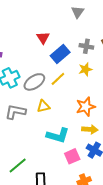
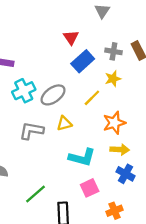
red triangle: (43, 38) -> (71, 37), moved
yellow line: (58, 79) -> (92, 98), moved
pink square: (72, 156) -> (90, 188), moved

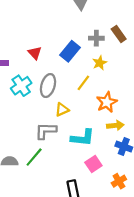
red triangle: (71, 37) -> (35, 53), moved
gray ellipse: (53, 95) -> (48, 86), turned -30
gray L-shape: (31, 131) -> (46, 131), moved
green line: (35, 194) -> (34, 157), moved

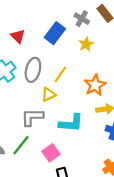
gray cross: (96, 38) -> (82, 19), turned 32
yellow line: (83, 83) -> (60, 74), moved
pink square: (93, 164) -> (51, 153), moved

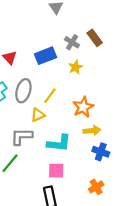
blue rectangle: (55, 33) -> (45, 56), turned 30
pink square: (51, 153) -> (56, 171), moved, turned 35

